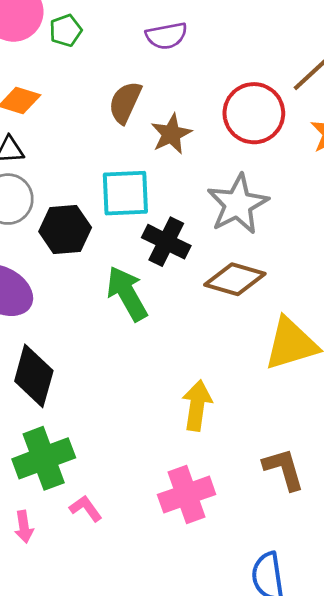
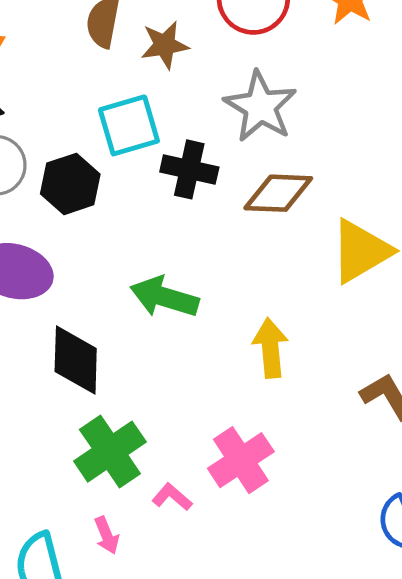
brown star: (171, 134) -> (165, 45), turned 30
green arrow: (127, 294) -> (164, 297), moved, turned -30
pink cross: (187, 495) -> (241, 460), moved

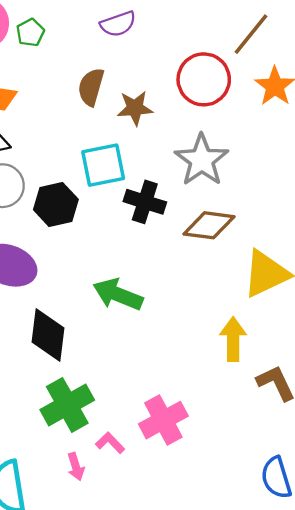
yellow arrow: (270, 348) -> (233, 339), moved
pink arrow: (107, 535) -> (76, 467), moved

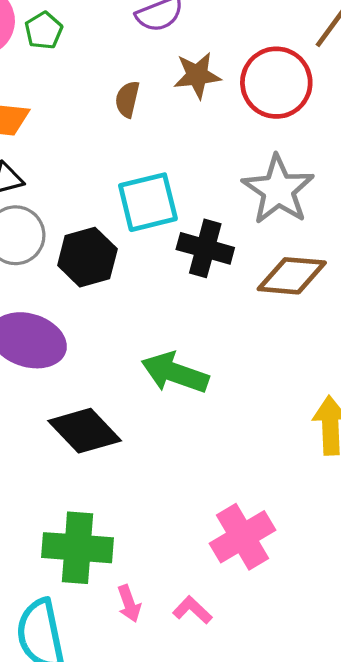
brown semicircle: (91, 87) -> (127, 99), size x0.7
brown star: (135, 108) -> (197, 75), moved
black diamond: (48, 335) -> (85, 431), turned -48
green cross: (67, 405) -> (78, 548), moved, turned 36
pink L-shape: (110, 443) -> (192, 610), moved

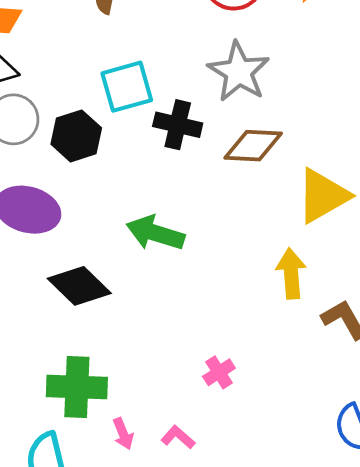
pink cross: (243, 537) -> (219, 372), size x0.6

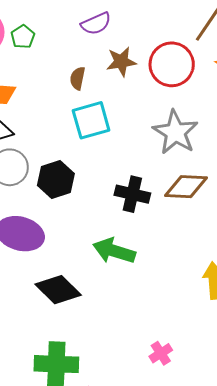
cyan square: (127, 87) -> (91, 120), moved
black cross: (178, 125) -> (132, 194), moved

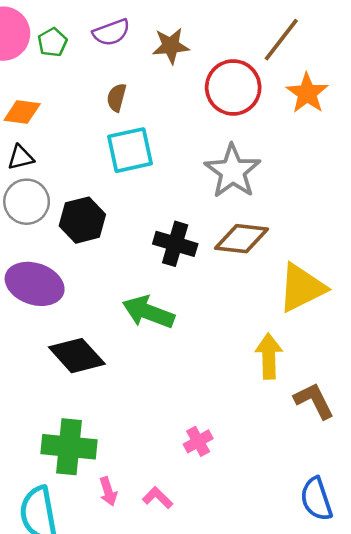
purple semicircle: (96, 24) -> (111, 32), moved
brown star: (121, 62) -> (171, 46), moved

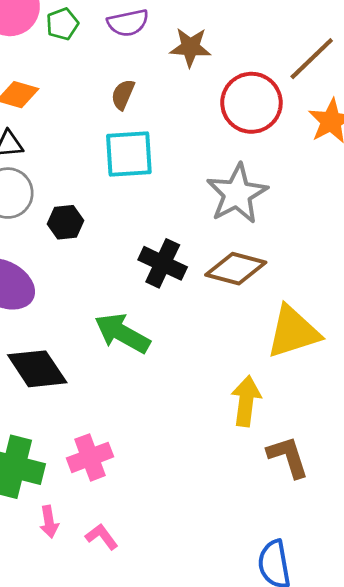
black hexagon: (82, 220) -> (66, 222), size x0.7
pink cross: (198, 441) -> (90, 457), moved, size x1.4

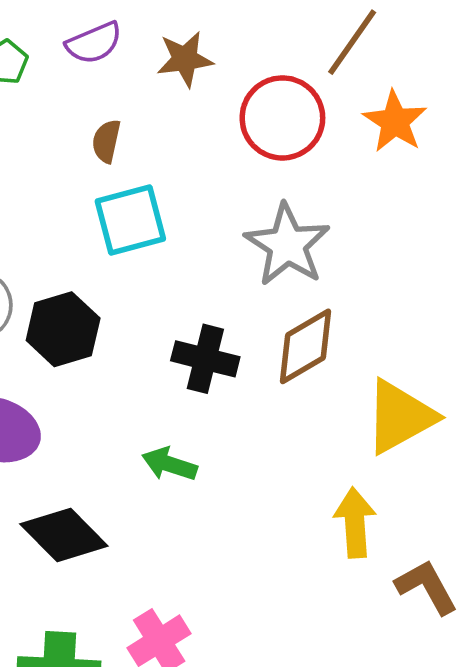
black hexagon: (66, 222) -> (63, 329), size x1.5
brown diamond: (236, 269) -> (305, 346), turned -34
green arrow: (122, 333) -> (169, 464), size x0.7

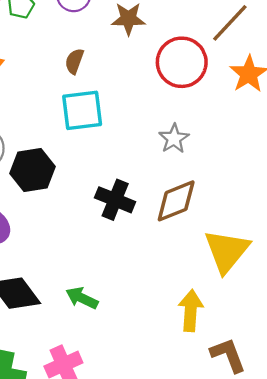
gray star: (287, 245) -> (174, 139), size x0.6
yellow triangle: (400, 417) -> (227, 251), turned -30
green arrow: (169, 464) -> (82, 298), moved

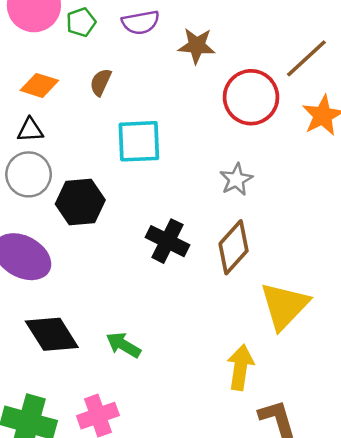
brown semicircle: (74, 61) -> (101, 82), moved
brown diamond: (176, 201) -> (234, 247), turned -30

